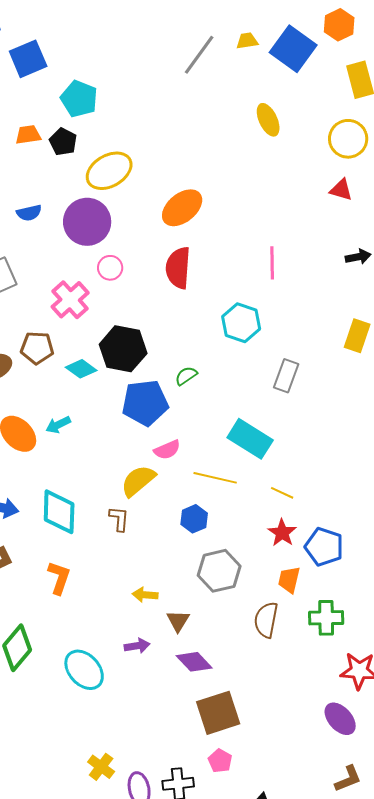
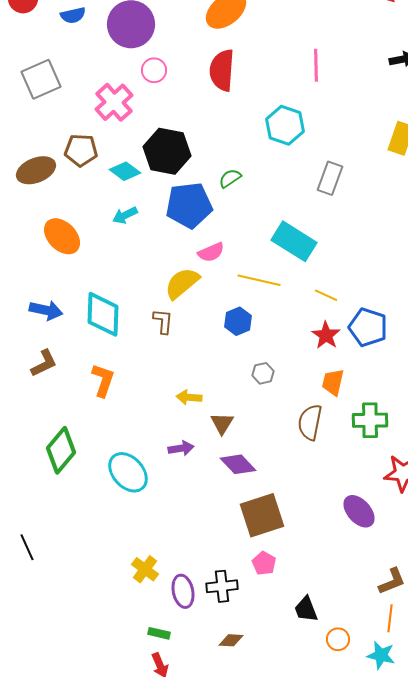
cyan arrow: (58, 425) -> (125, 215), moved
blue pentagon: (324, 547) -> (368, 327), moved
gray hexagon: (219, 571) -> (263, 373), size x0.5
purple ellipse: (340, 719) -> (359, 511), moved

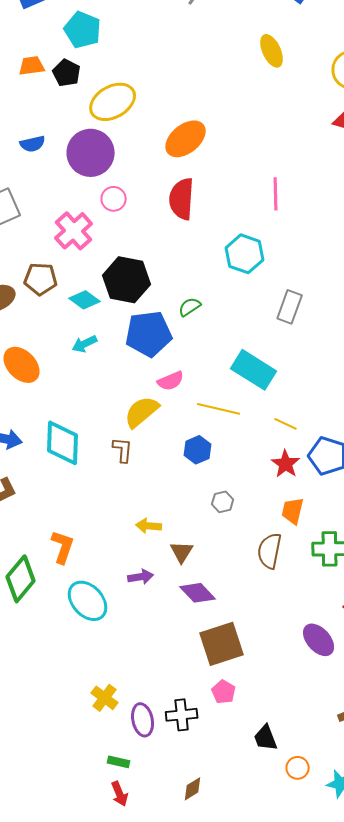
orange L-shape: (103, 380) -> (63, 547), moved
brown diamond: (231, 640) -> (193, 789), moved, turned -35

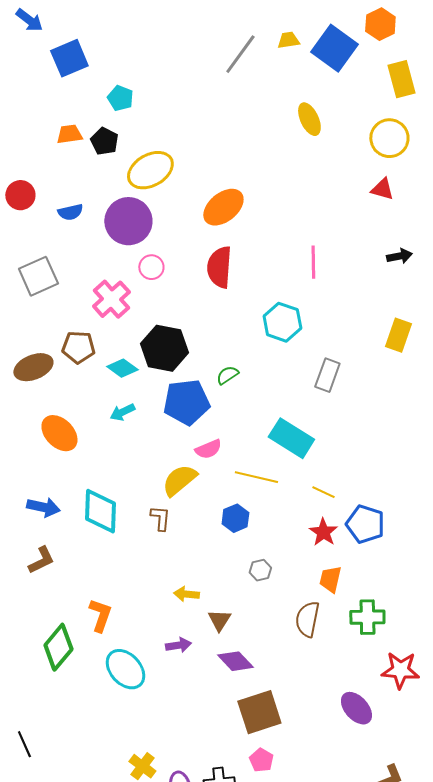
cyan pentagon: (83, 30) -> (120, 98), size x0.7

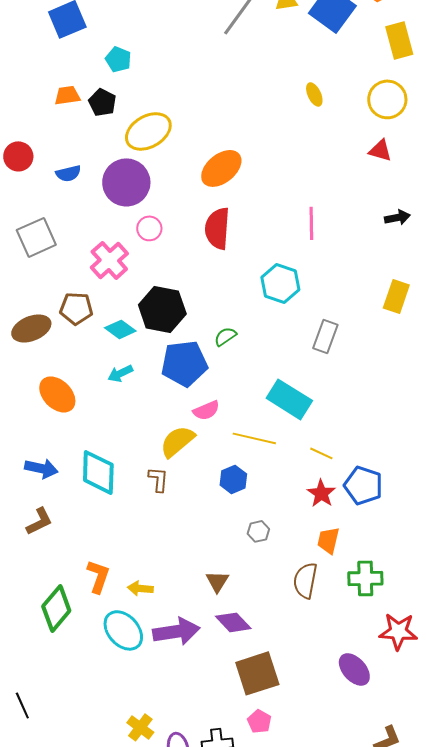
yellow ellipse: (309, 119) -> (314, 94), moved, size x0.7
yellow arrow: (186, 594) -> (140, 588), moved
purple arrow: (178, 645) -> (176, 631), moved, size x1.8

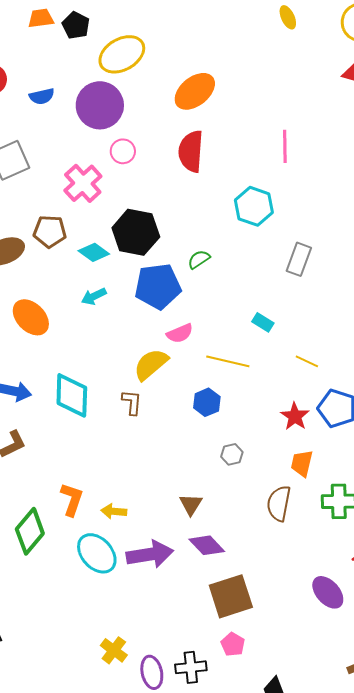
cyan rectangle: (289, 399) -> (263, 322), size x0.5
yellow line: (321, 453) -> (307, 361), moved

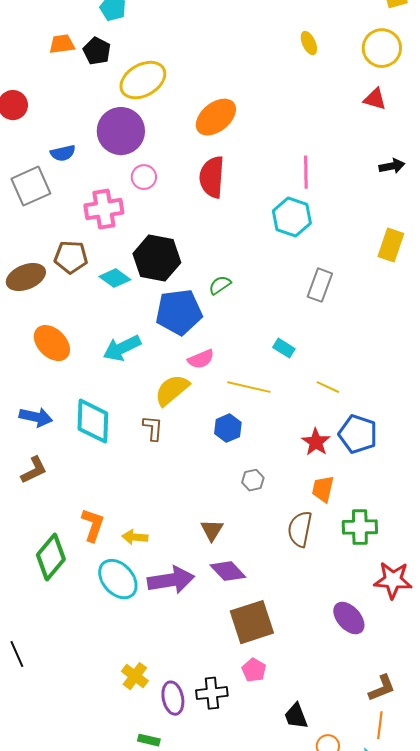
blue semicircle: (42, 96) -> (63, 153), moved
pink cross: (83, 183) -> (104, 209), turned 33
cyan hexagon: (254, 206) -> (292, 217), moved
cyan arrow: (94, 296) -> (122, 348), moved, size x1.5

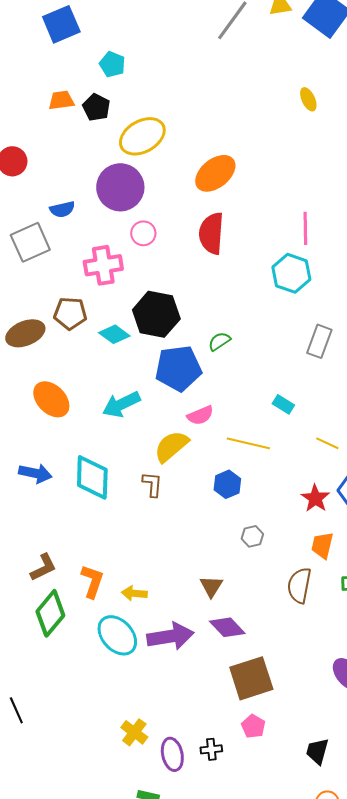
brown L-shape: (34, 470) -> (43, 567), moved
black cross: (212, 693) -> (211, 749), size x0.7
black trapezoid: (296, 716) -> (317, 751), moved, turned 36

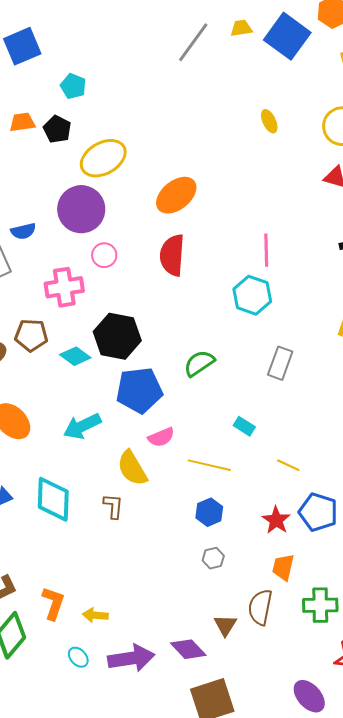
green semicircle: (219, 341) -> (199, 363), moved, size x1.4
yellow semicircle: (171, 446) -> (132, 468), turned -81
blue hexagon: (227, 484) -> (209, 512), moved
brown triangle: (211, 586) -> (225, 625), moved
cyan ellipse: (117, 635) -> (78, 657), size x0.5

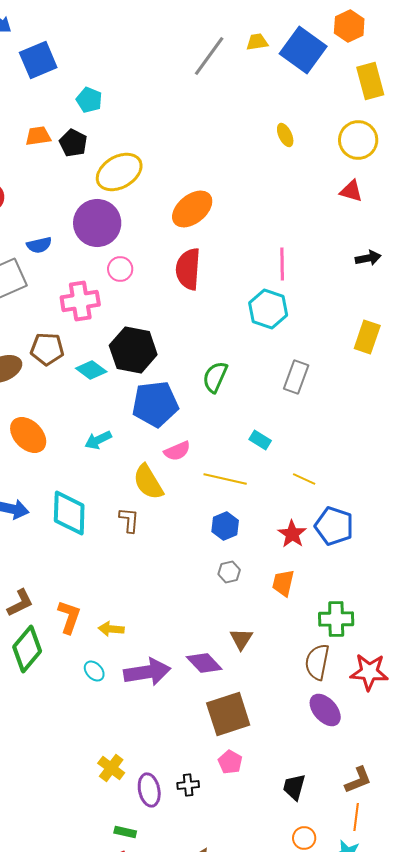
green semicircle: (199, 363) -> (215, 377), turned -32
cyan arrow: (82, 426) -> (98, 440), size x0.7
orange trapezoid: (283, 567) -> (283, 583), moved
brown semicircle: (260, 607) -> (317, 662), moved

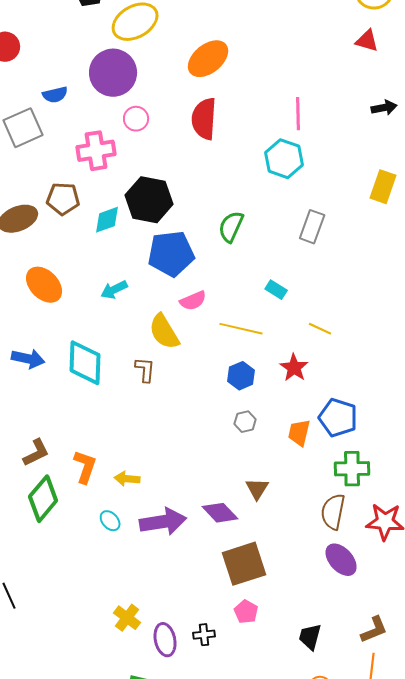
cyan diamond: (91, 370) -> (107, 220), turned -56
blue pentagon: (334, 526) -> (338, 418), moved
red star: (292, 534) -> (294, 368), moved

